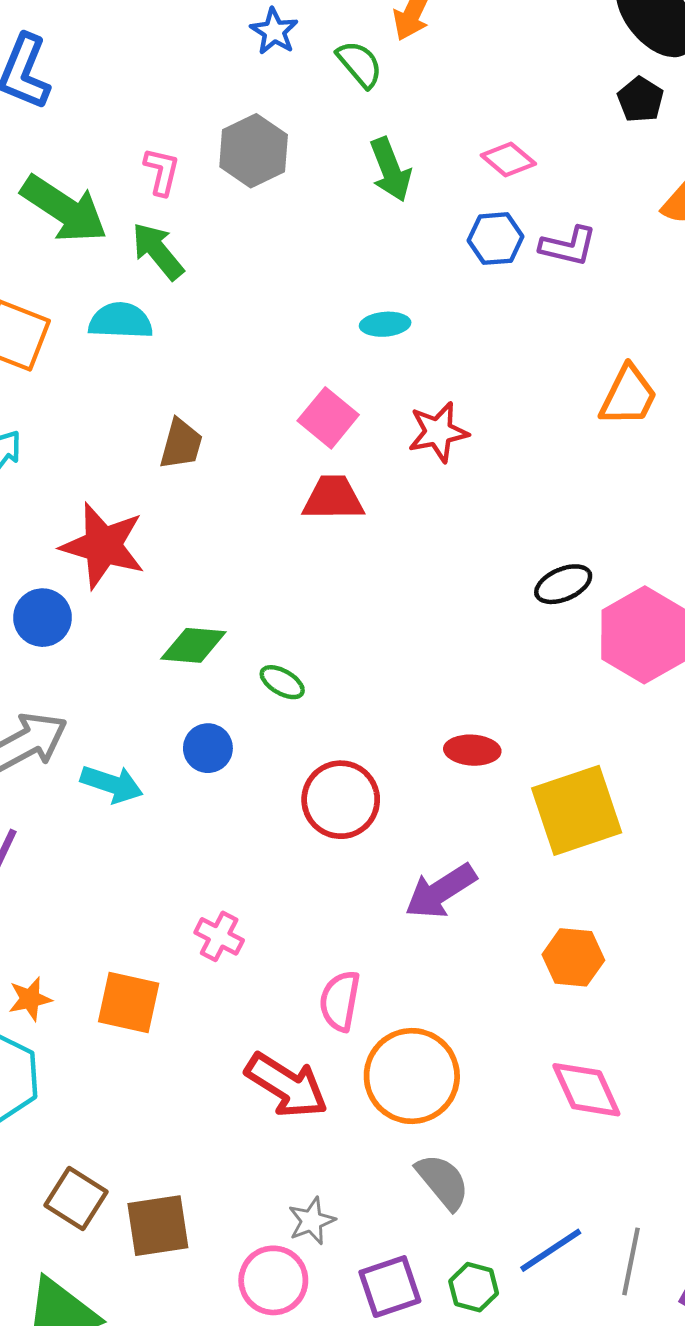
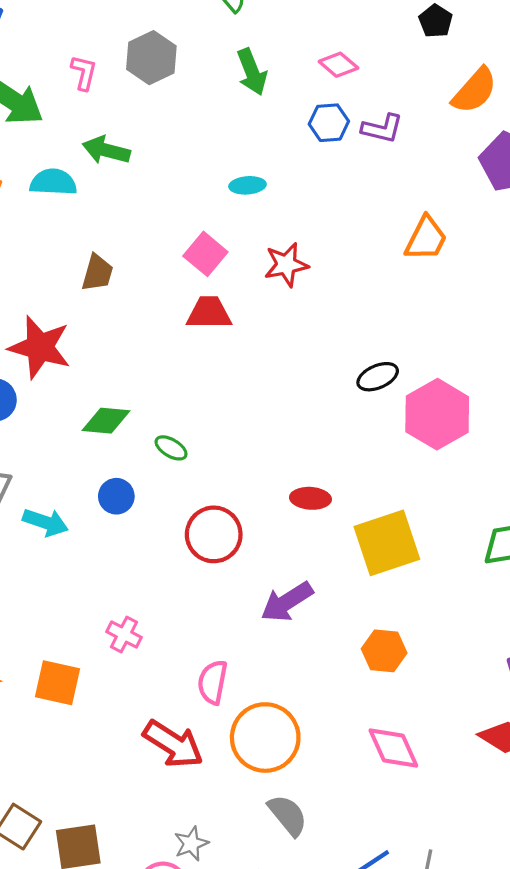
green arrow: (158, 251) -> (106, 150), moved, turned -36

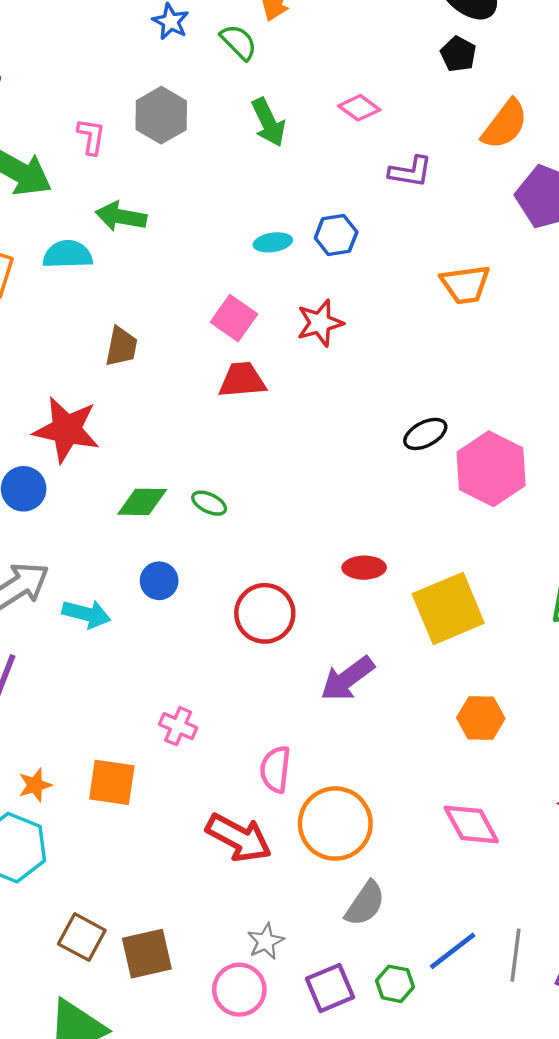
blue hexagon: (329, 123) -> (336, 235), moved
orange trapezoid: (426, 239) -> (465, 284), turned 60
green ellipse: (171, 448) -> (209, 503), moved
orange hexagon: (384, 651) -> (481, 718), moved
gray semicircle: (288, 815) -> (365, 904), turned 78

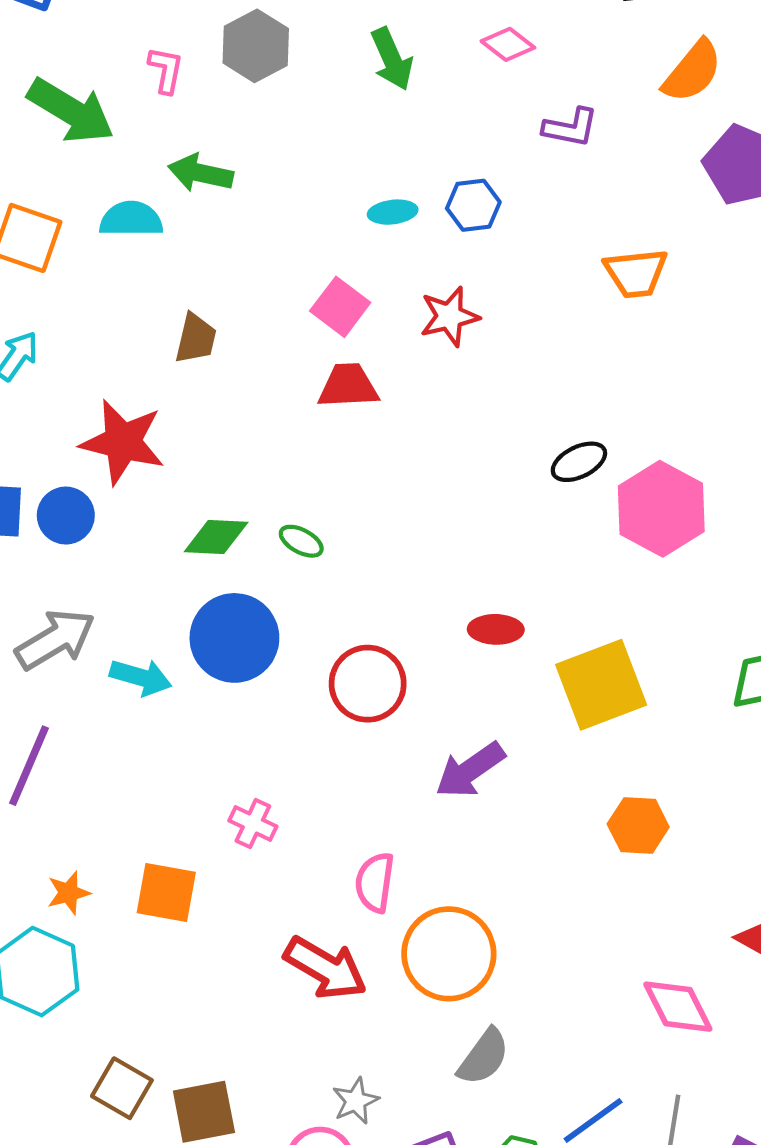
blue circle: (159, 581) -> (234, 638), size x1.8
pink diamond: (471, 824) -> (678, 1007), moved

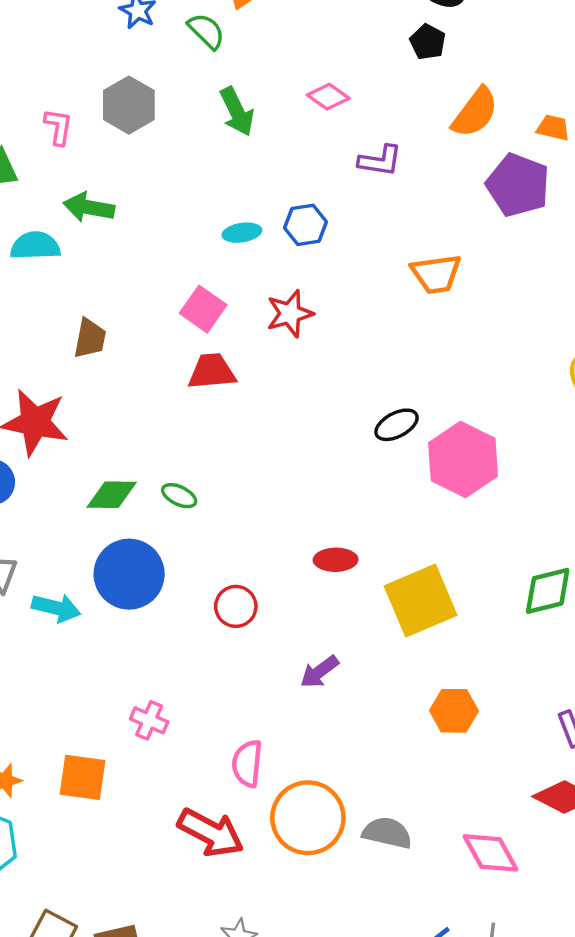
red circle: (368, 684) -> (236, 606), size x0.7
purple arrow: (470, 770) -> (319, 672), size x0.7
gray semicircle: (484, 1057) -> (387, 833), moved, turned -111

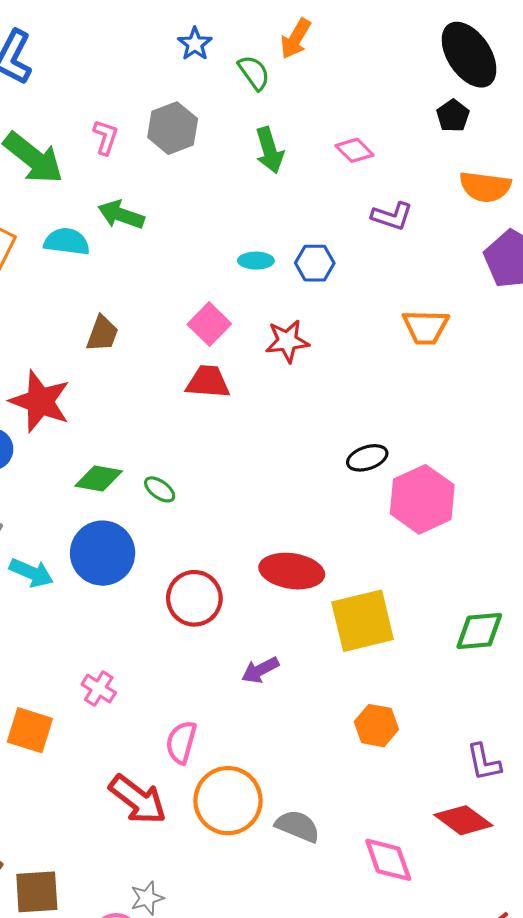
orange semicircle: (475, 113) -> (485, 187), turned 51
red ellipse: (336, 560) -> (292, 571), size x1.6
red circle: (236, 606) -> (194, 598), size x1.4

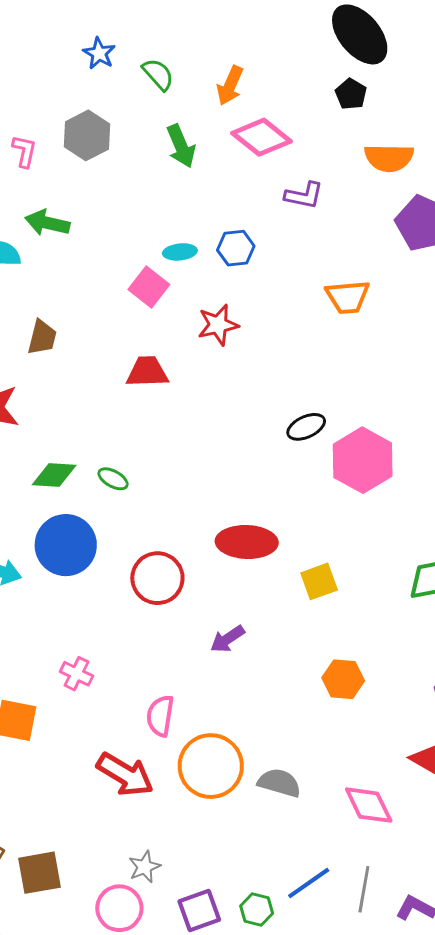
orange arrow: (296, 39) -> (230, 86), moved
pink diamond: (355, 150) -> (261, 137), size x1.6
pink square: (209, 324) -> (149, 287), moved
yellow square: (363, 621) -> (319, 581), size x0.6

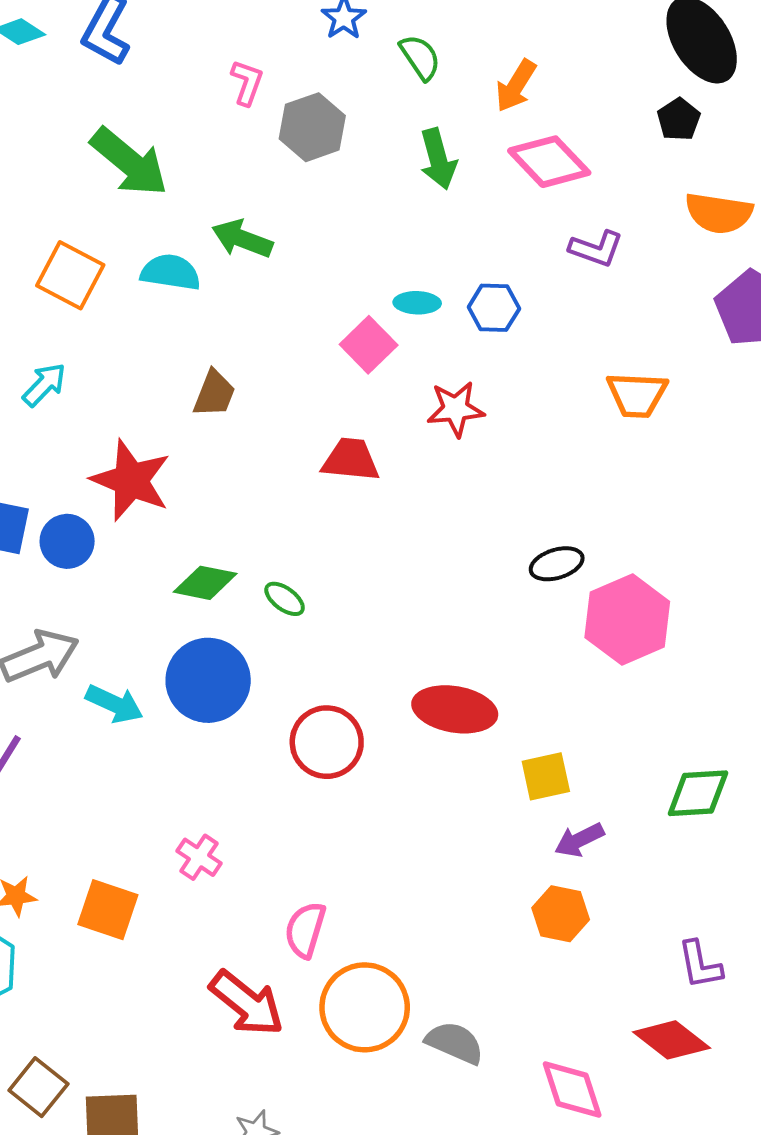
pink L-shape: (24, 151) -> (247, 83), moved
purple arrow: (227, 639) -> (579, 840), moved

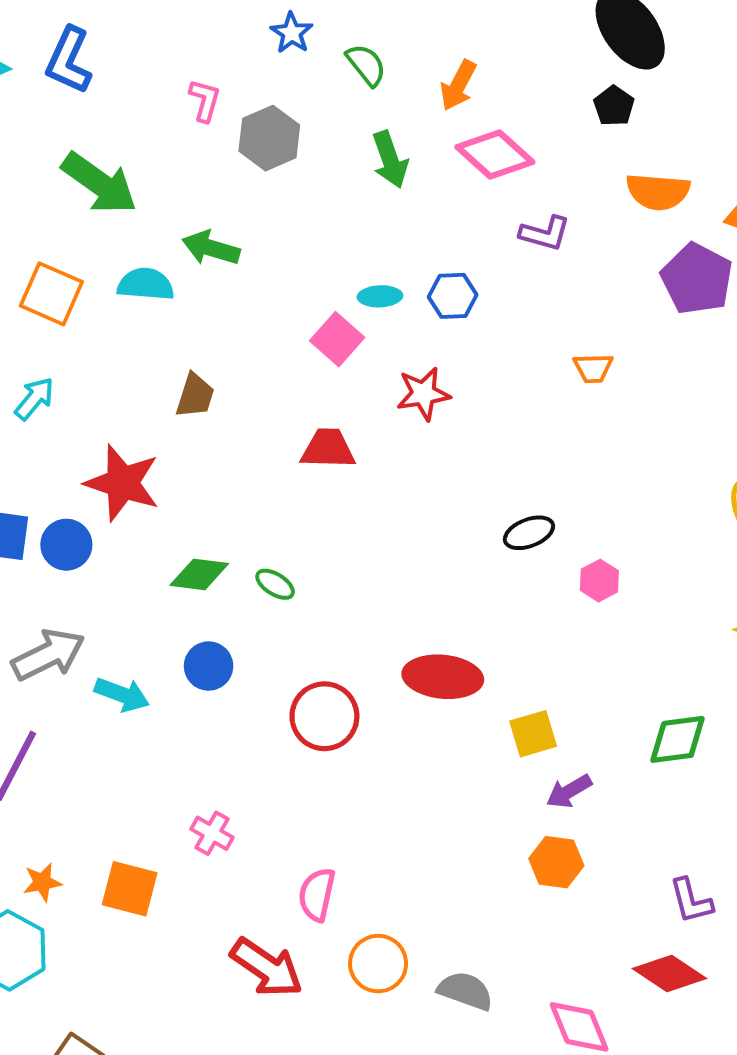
orange trapezoid: (637, 395) -> (593, 368), size x0.7
pink hexagon: (627, 620) -> (599, 581), size x0.5
blue circle: (208, 680) -> (209, 666), size x0.6
orange circle: (365, 1007) -> (378, 964), size x0.7

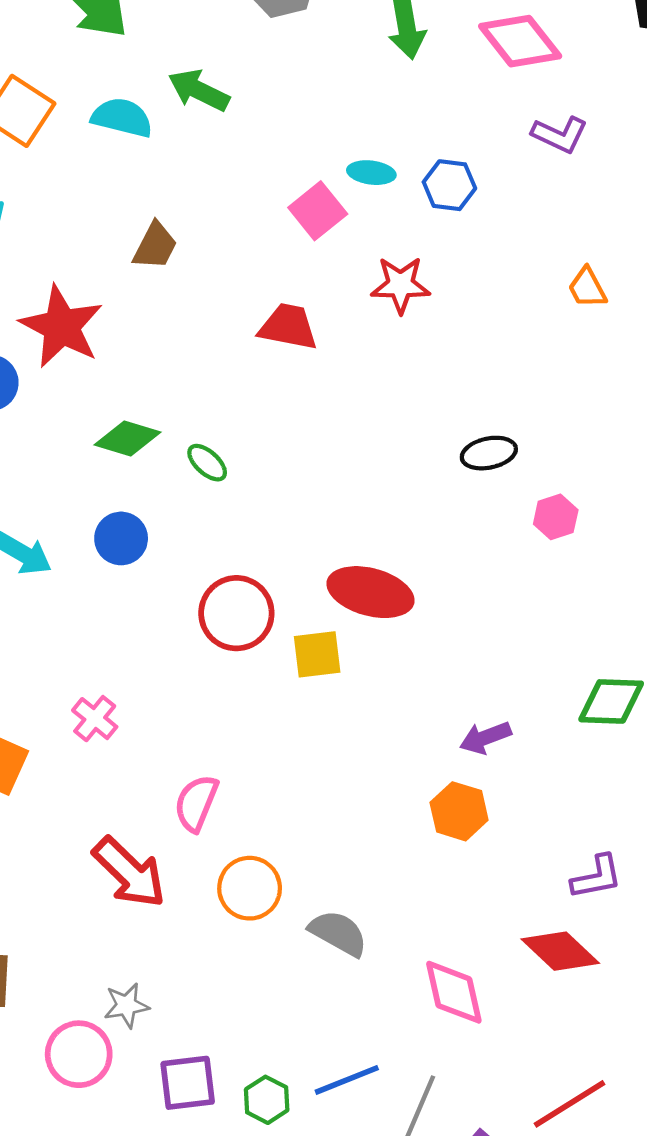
orange trapezoid: (593, 368) -> (587, 288), turned 54
yellow square: (533, 734) -> (317, 654), moved
purple L-shape: (691, 901) -> (597, 877), turned -96

